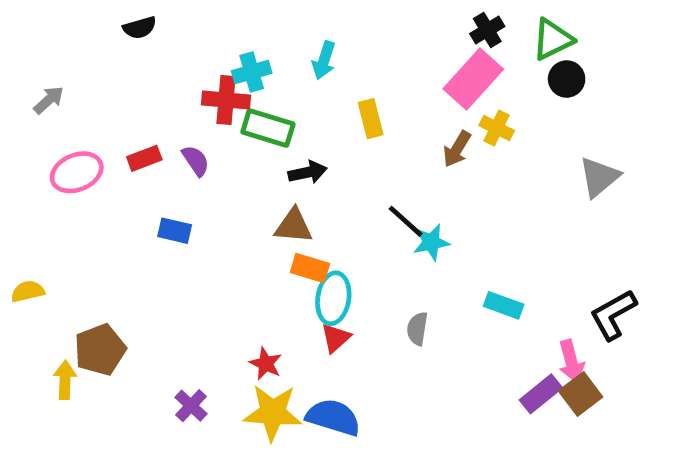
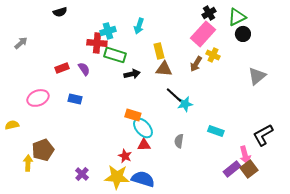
pink ellipse: (77, 172) -> (38, 98), moved
brown triangle: (294, 226) -> (164, 69), moved
cyan ellipse: (333, 298) -> (143, 128), turned -50
red triangle: (336, 338) -> (144, 145), turned 40
red star: (266, 364) -> (125, 156), moved

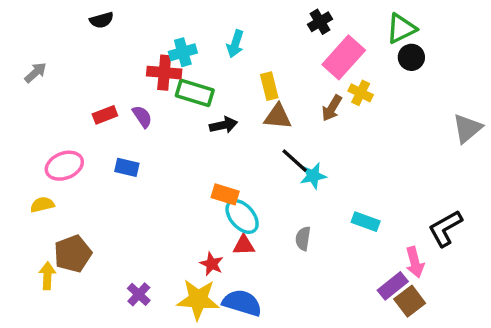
black cross: (209, 13) -> (320, 22), moved
gray triangle: (257, 76) -> (467, 128), moved
yellow semicircle: (12, 125) -> (42, 205), moved
brown square: (249, 169) -> (410, 301), moved

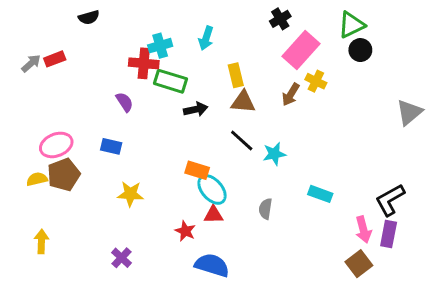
red rectangle: (105, 115) -> (55, 59), moved
black line: (295, 161) -> (242, 141), moved
brown pentagon: (73, 254) -> (64, 175), moved
purple rectangle: (393, 286) -> (389, 234), moved, turned -40
yellow star: (198, 299) -> (130, 194), moved, size x0.7

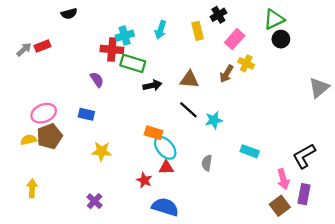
pink rectangle: (301, 50) -> (235, 39), size x0.7
yellow rectangle: (236, 75) -> (198, 31), moved
purple rectangle: (389, 234) -> (304, 194), moved

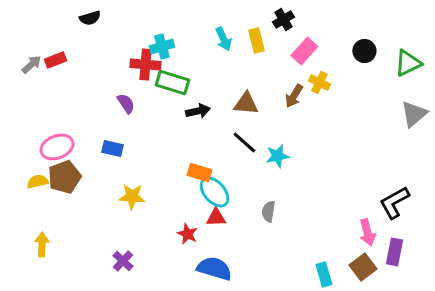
green triangle: (274, 19) -> (408, 63), moved
cyan arrow: (161, 30) -> (223, 39), moved, turned -42
cyan rectangle: (250, 151) -> (324, 274), moved, turned 54

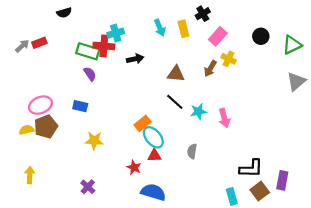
green rectangle: (172, 82) -> (88, 51), moved
black arrow: (198, 111) -> (135, 59), moved
orange rectangle: (199, 172) -> (143, 123), turned -56
black L-shape: (394, 202) -> (251, 168), moved, turned -150
pink arrow: (367, 232) -> (224, 118), moved

